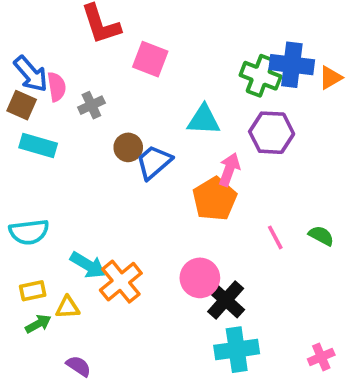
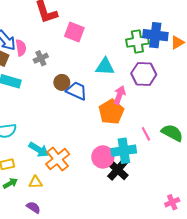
green cross: (261, 76) -> (137, 41), turned -30
blue trapezoid: (154, 162) -> (77, 91), turned 65
green semicircle: (321, 236) -> (172, 133), size x1.5
yellow triangle: (68, 307) -> (36, 182), moved
cyan cross: (237, 350) -> (124, 151), moved

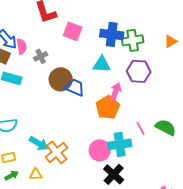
blue cross: (155, 35) -> (112, 34), moved
brown circle: (62, 82) -> (61, 79), size x1.5
black cross: (118, 170) -> (114, 174), moved

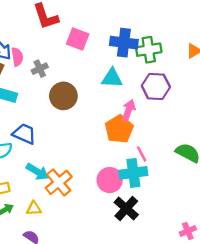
blue trapezoid: (75, 87) -> (24, 134), moved
pink line: (141, 128) -> (142, 154), moved

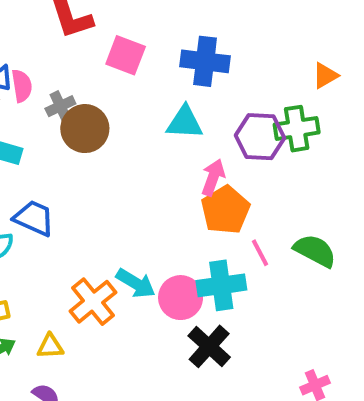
green cross: (149, 50) -> (297, 129), moved
brown circle: (63, 96) -> (85, 129), moved
orange pentagon: (119, 129) -> (225, 210), moved
pink line: (142, 154) -> (260, 253), moved
cyan arrow: (37, 172) -> (136, 283), moved

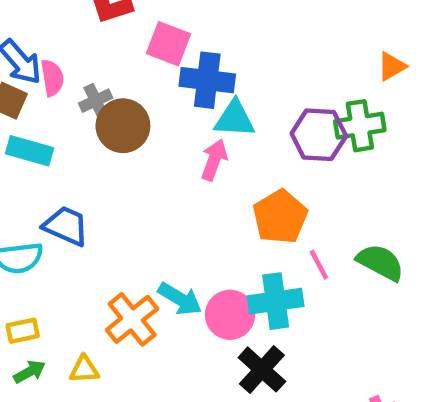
blue cross: (205, 61) -> (207, 80), moved
pink arrow: (213, 177) -> (214, 160), moved

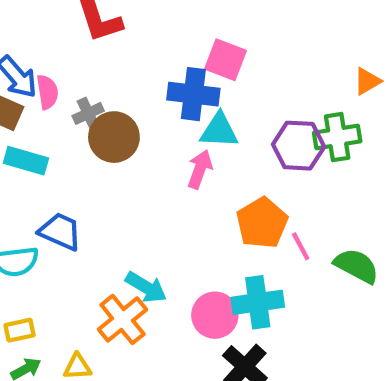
pink square: (168, 44) -> (226, 60), moved
pink line: (319, 265) -> (301, 246), moved
cyan arrow: (180, 299) -> (146, 287), moved

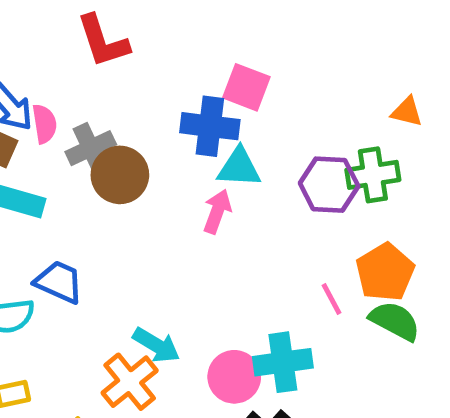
orange triangle: (367, 81) -> (407, 112), turned 44
gray cross: (88, 113) -> (91, 148), size x1.4
orange pentagon: (262, 223) -> (385, 272), moved

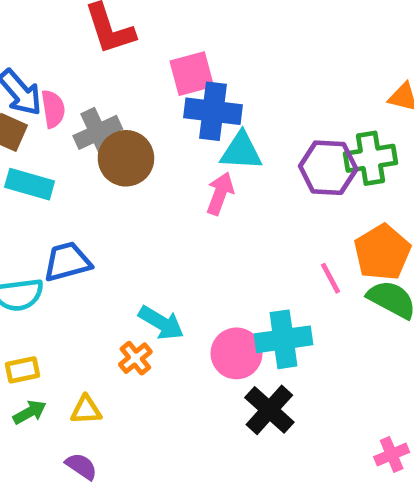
pink square: (246, 87) -> (192, 74), moved, turned -36
blue trapezoid: (59, 282) -> (67, 262), turned -39
orange cross: (130, 382) -> (135, 358), size x0.6

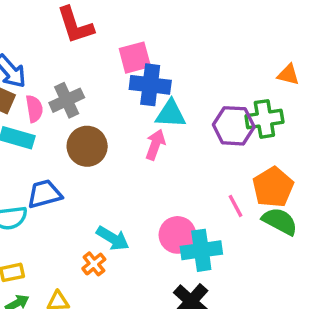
pink semicircle: (53, 109) -> (34, 109), moved
brown circle: (126, 158) -> (87, 146), moved
pink circle: (236, 353) -> (177, 235), moved

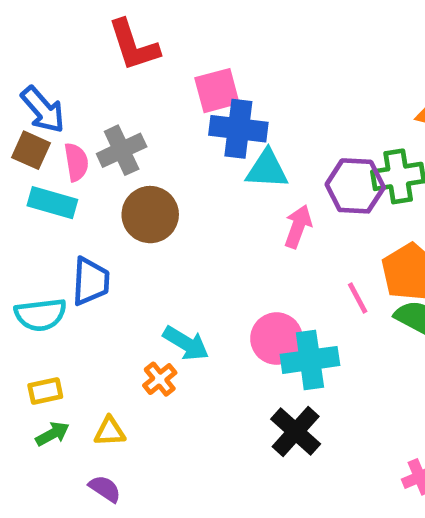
pink arrow: (155, 145) -> (298, 226), moved
blue trapezoid: (44, 194) -> (91, 281), turned 108

